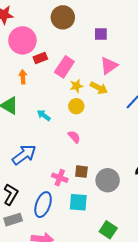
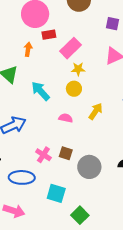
yellow arrow: (99, 88) -> (96, 111), moved, turned -96
cyan arrow: (44, 115) -> (40, 91), size x1.5
pink semicircle: (74, 137) -> (66, 118), turned -48
cyan square: (78, 202) -> (56, 193), moved
blue ellipse: (43, 205) -> (22, 177), turned 60

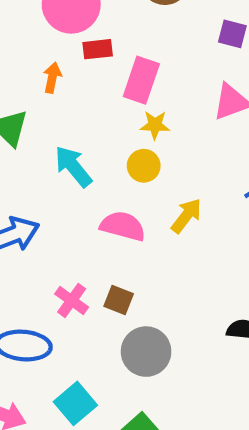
pink rectangle: (70, 48) -> (141, 80), turned -30
pink semicircle: (66, 118) -> (123, 226), size x1.5
gray circle: (89, 167) -> (146, 352), moved
cyan square: (56, 193) -> (75, 403), moved, turned 30

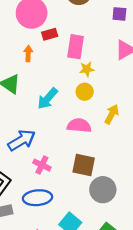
cyan arrow: (73, 166) -> (47, 99), turned -90
pink cross: (72, 300) -> (42, 165), moved
brown square: (119, 300) -> (84, 165), size x1.5

